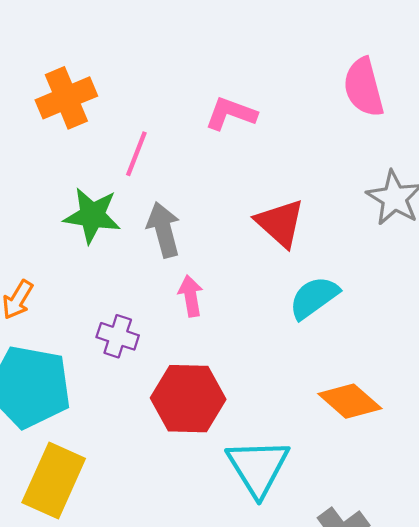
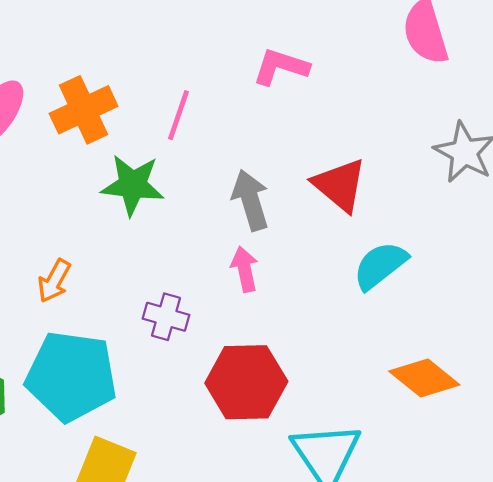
orange cross: (66, 98) -> (84, 110), moved
gray arrow: (164, 230) -> (250, 200), moved

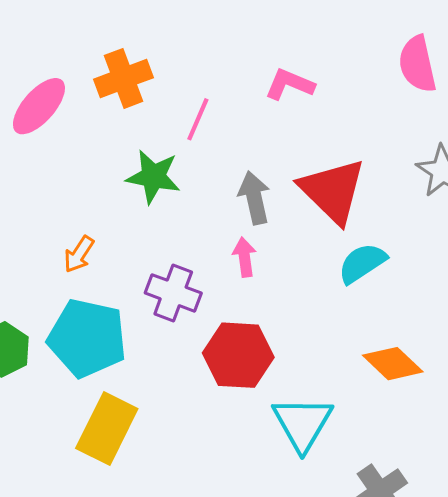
orange cross: (84, 110) -> (123, 78), moved
red triangle: (340, 185) -> (333, 191), size x1.4
purple cross: (166, 317) -> (173, 293), size x1.4

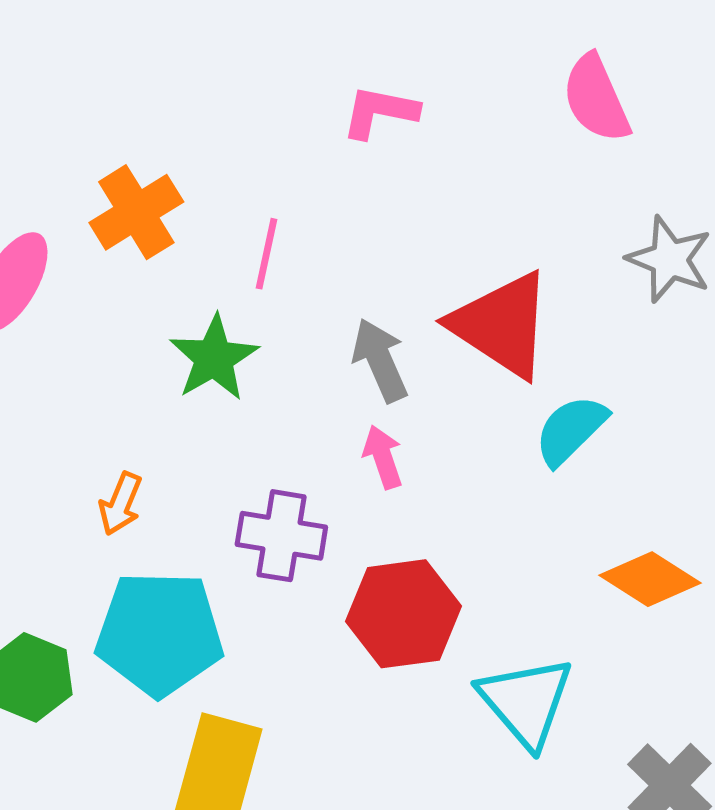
pink L-shape: (290, 84) -> (380, 112), moved
green star: (153, 177) -> (214, 358), turned -30

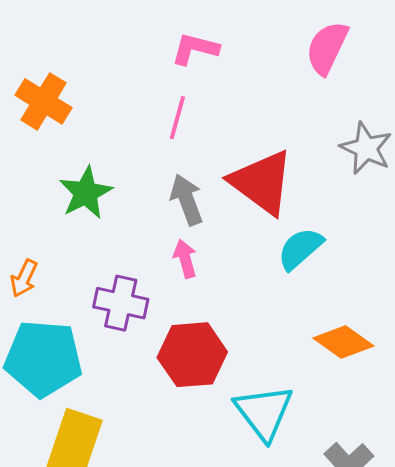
pink semicircle: (596, 98) -> (327, 48), turned 46
orange cross: (136, 212) -> (43, 101), turned -30
pink line: (266, 254) -> (177, 118), moved

